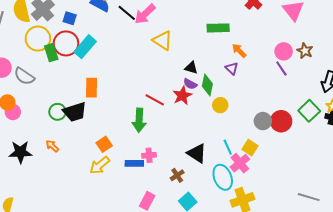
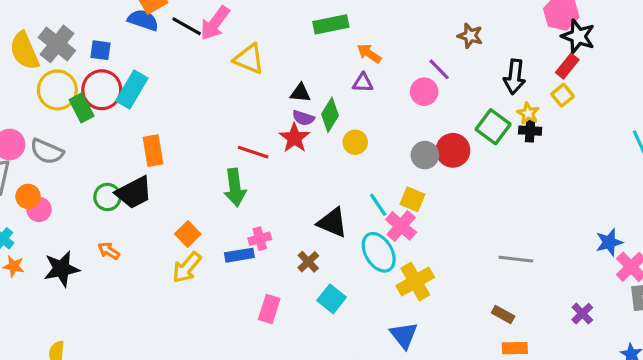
pink circle: (284, 51) -> (424, 92), moved
purple triangle: (232, 68) -> (363, 83), turned -32
green diamond: (207, 85) -> (330, 115), turned 30

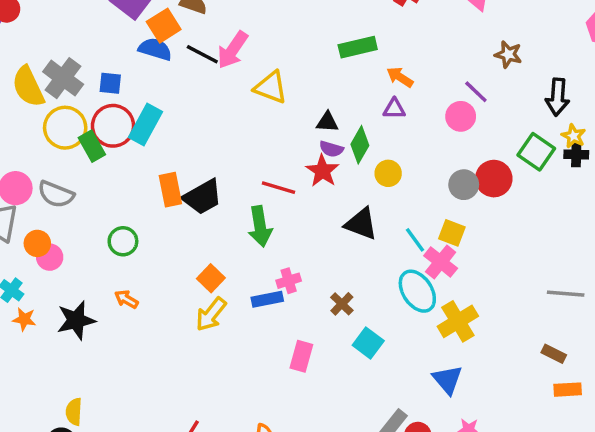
black trapezoid: (134, 192) -> (202, 197), moved
black triangle: (332, 223) -> (361, 224), moved

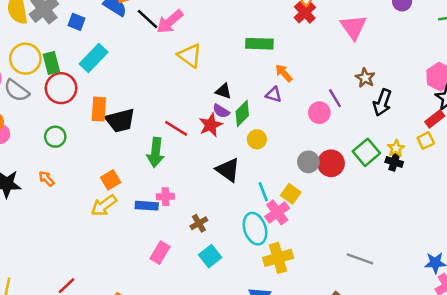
black arrow: (558, 97) -> (382, 103), moved
red circle: (113, 126) -> (61, 88), moved
yellow circle: (65, 128) -> (25, 59), moved

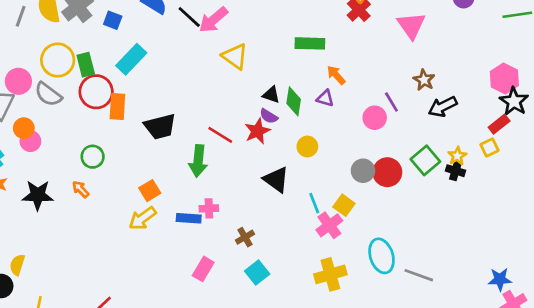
black arrow: (382, 103) -> (443, 107), turned 44
orange rectangle: (99, 109) -> (117, 107), moved
green diamond: (242, 114) -> (294, 101), moved, turned -36
green circle: (55, 137) -> (93, 157), moved
cyan ellipse: (255, 229) -> (382, 256), moved

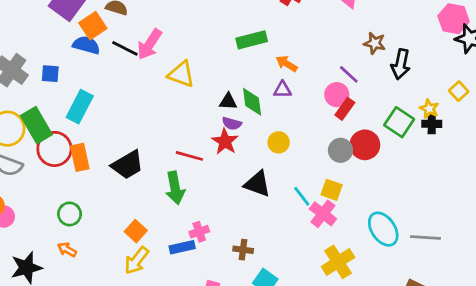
green rectangle: (86, 65) -> (36, 125), size x1.4
black arrow: (443, 107) -> (401, 64), turned -36
red rectangle: (499, 124) -> (345, 109), moved
brown cross: (245, 237) -> (243, 250), turned -36

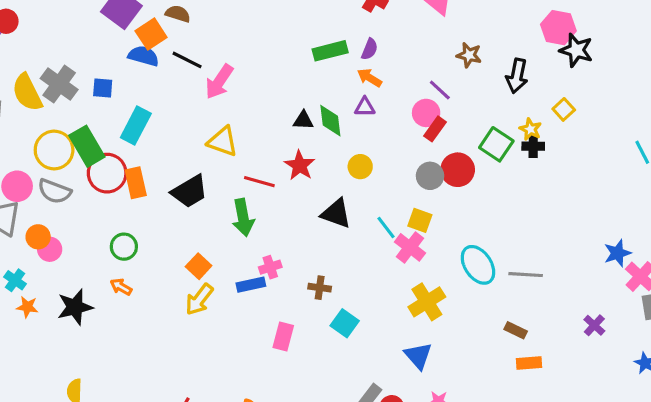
pink arrow: (150, 44) -> (219, 82), moved
black arrow: (401, 64) -> (517, 76), moved
yellow triangle: (181, 74) -> (223, 141), moved
purple semicircle: (232, 123) -> (370, 49), moved, turned -84

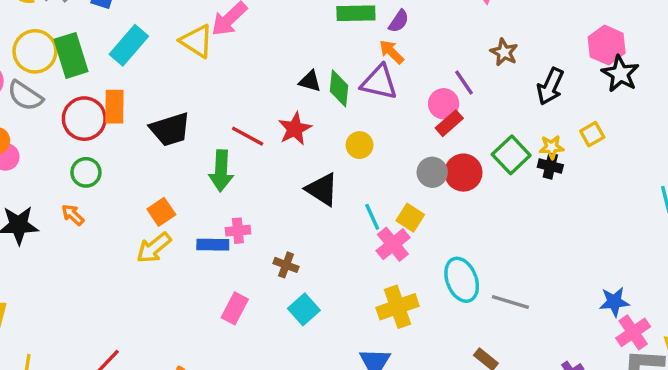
purple triangle: (365, 107) -> (379, 82), size x1.6
yellow star: (530, 129) -> (552, 147), turned 30
yellow triangle: (223, 141) -> (197, 41), moved
red circle: (107, 173) -> (84, 119), moved

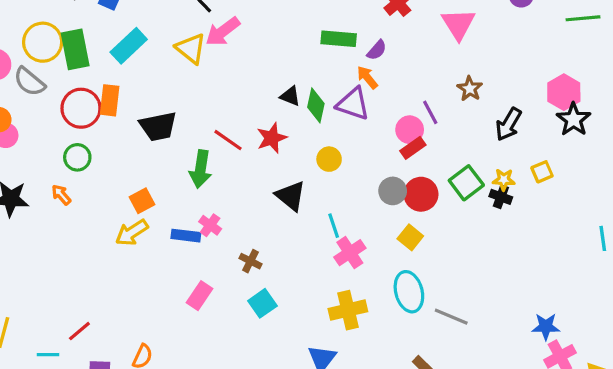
yellow square: (410, 218) -> (410, 237), moved
pink cross: (238, 231) -> (210, 225), turned 35

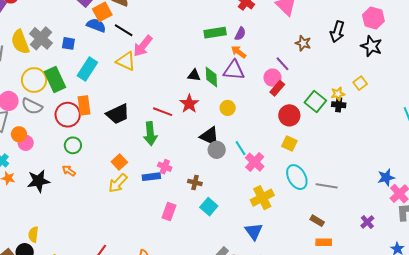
pink hexagon: (564, 92) -> (373, 18), moved
black arrow: (508, 124) -> (337, 32), moved
gray circle: (393, 191) -> (217, 150), moved

